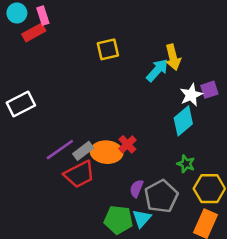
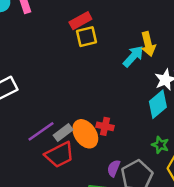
red rectangle: (34, 33) -> (80, 21), moved
red cross: (127, 144) -> (105, 126), turned -35
orange ellipse: (107, 152) -> (85, 134), turned 52

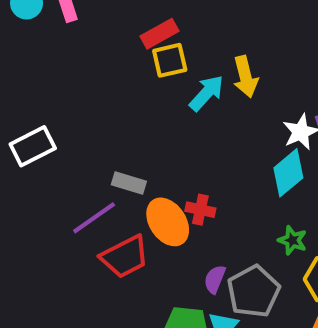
yellow arrow: (148, 44) -> (245, 77), moved
cyan arrow: (133, 56) -> (207, 93), moved
gray rectangle: (63, 133) -> (129, 183), moved, turned 54

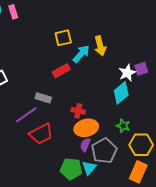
red rectangle: (159, 34) -> (61, 71), moved
orange ellipse: (168, 222) -> (86, 128), moved, turned -70

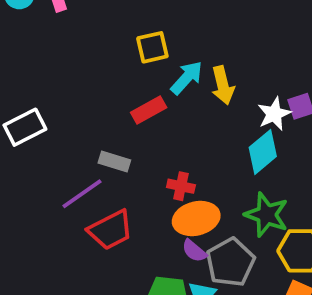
yellow arrow: (100, 46) -> (223, 85), moved
green star: (123, 126) -> (267, 215), size x1.6
purple semicircle: (85, 145) -> (194, 251), turned -72

